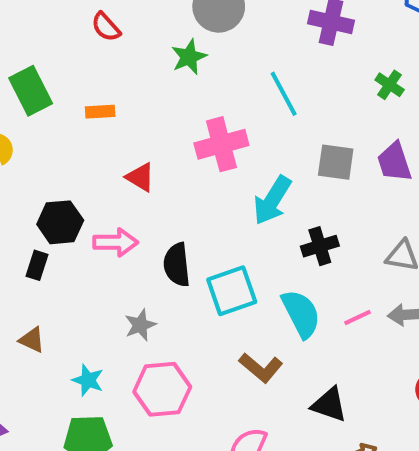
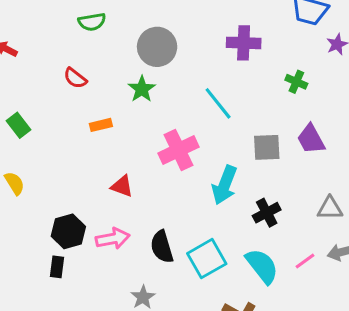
green rectangle: (31, 91) -> (19, 125), moved, size x0.7
orange rectangle: (100, 112) -> (101, 125), moved

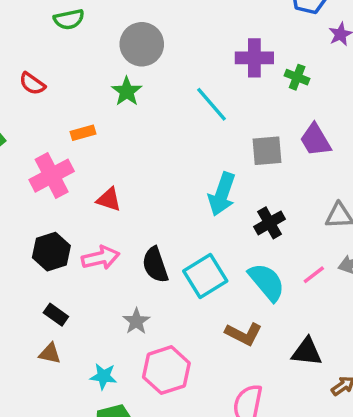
purple cross: (244, 43) -> (254, 58), moved
red semicircle: (75, 78) -> (32, 84), moved
pink cross: (178, 150) -> (52, 176), moved
black rectangle: (57, 267) -> (56, 315), moved, turned -60

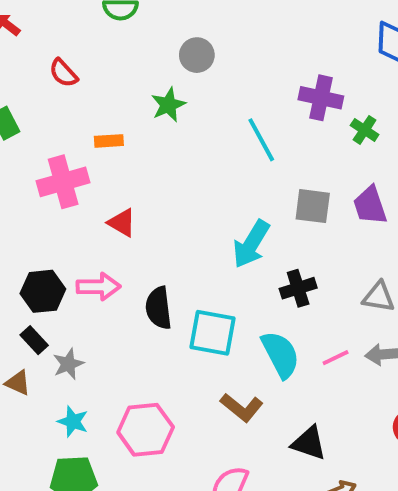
gray circle: (142, 44) -> (197, 55), size x0.7
black hexagon: (51, 252) -> (43, 291), moved
cyan square: (205, 276) -> (212, 333), turned 30
gray star: (136, 321) -> (68, 364), moved

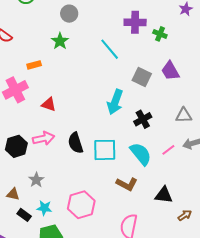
gray square: (313, 206) -> (142, 77), turned 30
black rectangle: (34, 340) -> (24, 215), moved

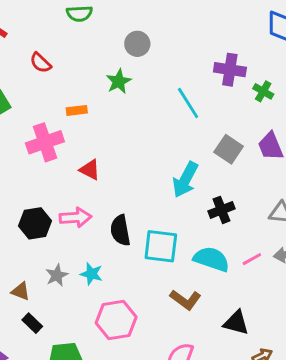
cyan semicircle: (141, 154) -> (211, 259), turned -40
cyan star: (44, 208) -> (91, 274), moved

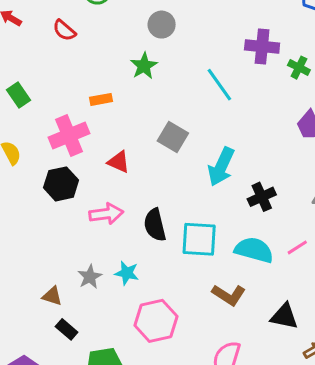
red semicircle: (40, 63) -> (64, 30), moved
gray square: (229, 149) -> (173, 137), moved
black hexagon: (35, 223) -> (61, 184), moved

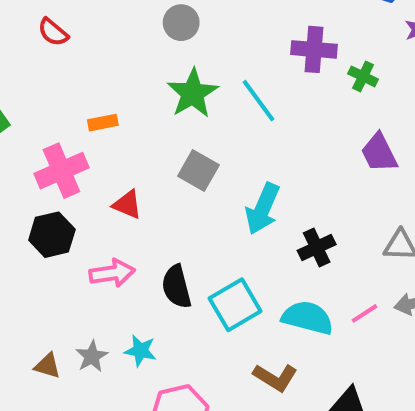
green star: (144, 66) -> (193, 93), moved, size x1.4
cyan square: (199, 239) -> (235, 305), turned -33
brown triangle: (52, 296) -> (48, 366), moved

